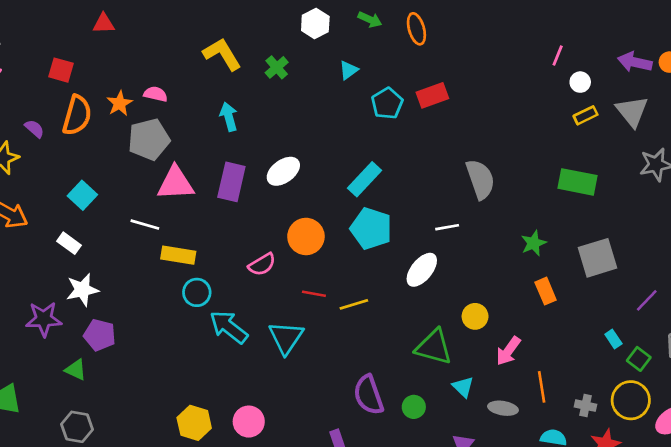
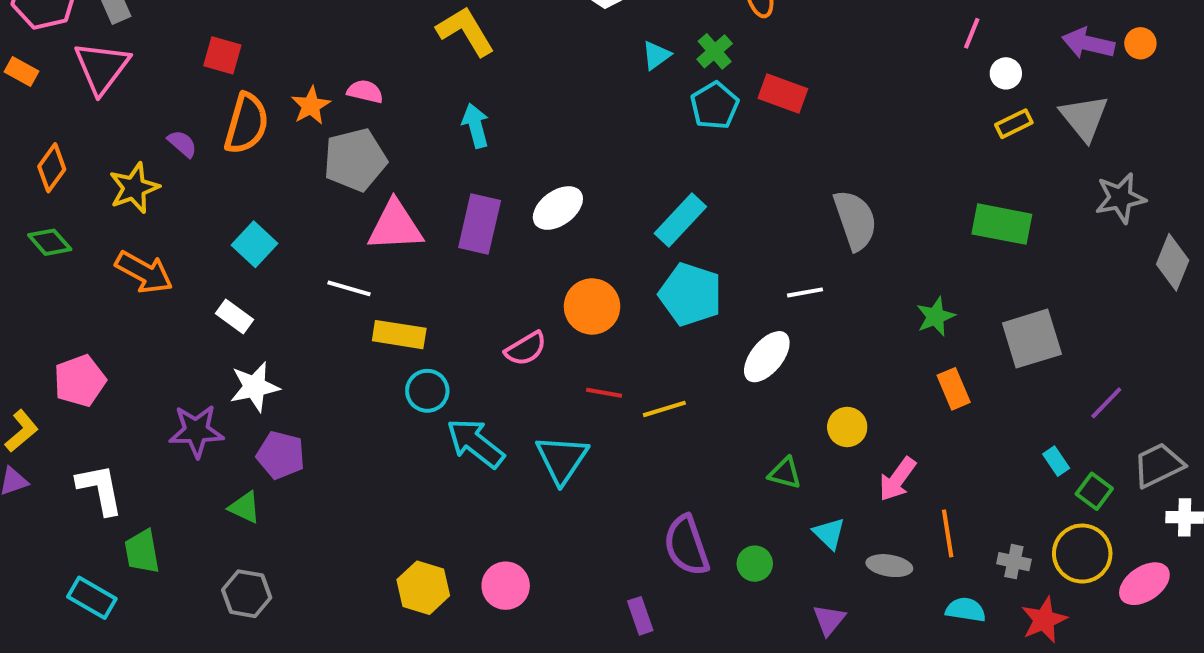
green cross: (277, 67) -> (715, 51), moved
red rectangle: (432, 95) -> (783, 94), turned 40
green triangle: (434, 347) -> (785, 473), size x0.6

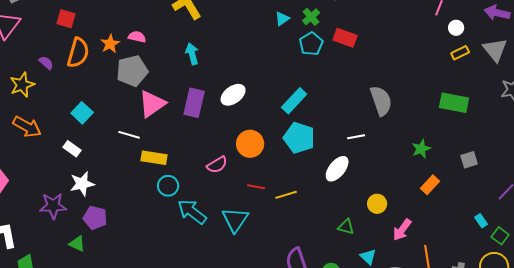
pink triangle: (395, 226) -> (152, 104), turned -32
gray square: (1032, 339) -> (469, 160), size x0.6
orange rectangle: (954, 389) -> (430, 185), turned 66

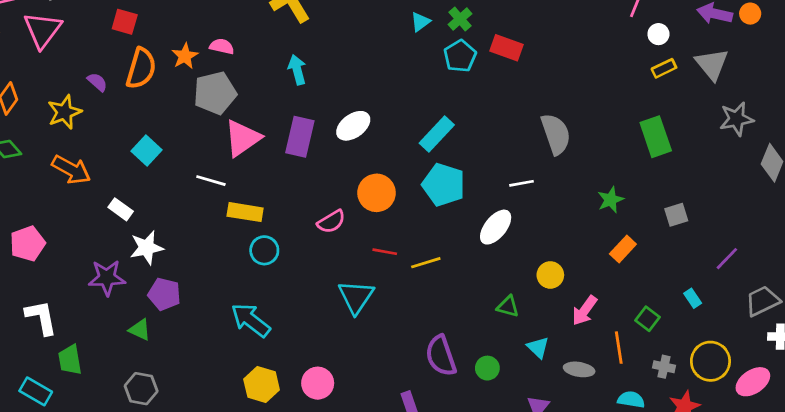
green rectangle: (454, 103) -> (656, 137), turned 60
white rectangle: (72, 149) -> (121, 209), moved
cyan arrow: (192, 212) -> (251, 320), moved
green square: (500, 236) -> (648, 319), moved

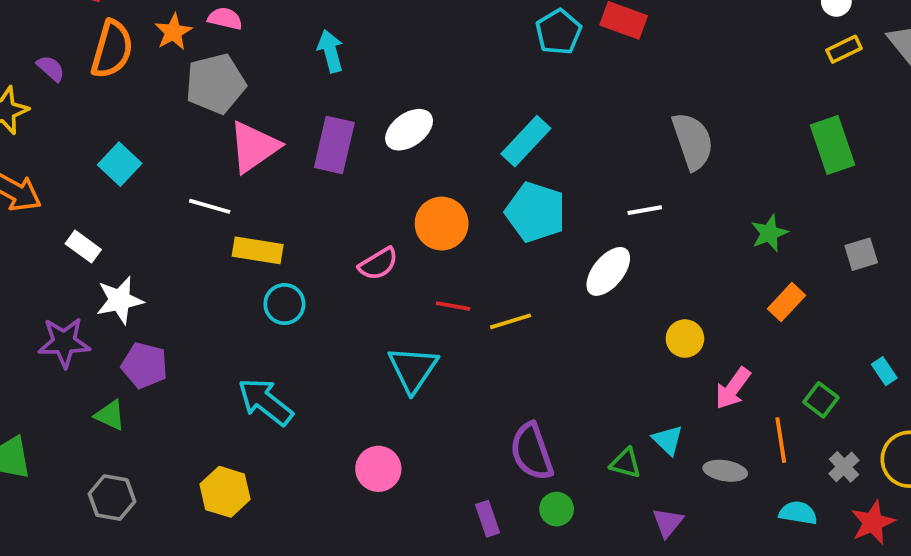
green triangle: (508, 306) -> (626, 463), moved
gray cross: (664, 367) -> (844, 467), turned 35
green circle: (487, 368) -> (557, 509), moved
pink circle: (318, 383) -> (378, 469), moved
yellow hexagon: (262, 384) -> (225, 492), moved

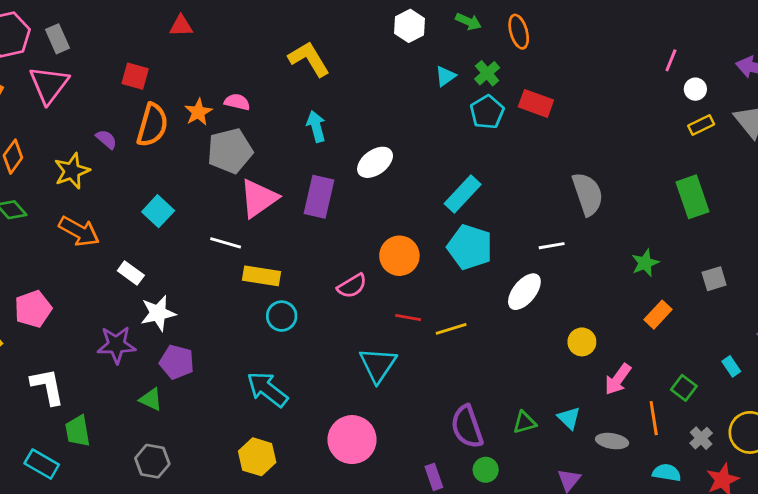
white ellipse: (409, 130) -> (375, 162), moved
green triangle: (626, 463) -> (524, 422), moved, turned -30
pink circle: (378, 469) -> (352, 440), size x1.4
yellow hexagon: (225, 492) -> (257, 457), moved

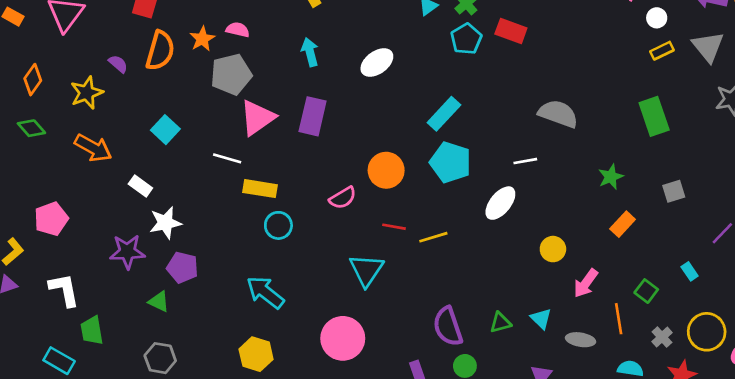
white ellipse: (375, 162) -> (377, 63), moved
gray semicircle: (588, 194) -> (558, 114), turned -51

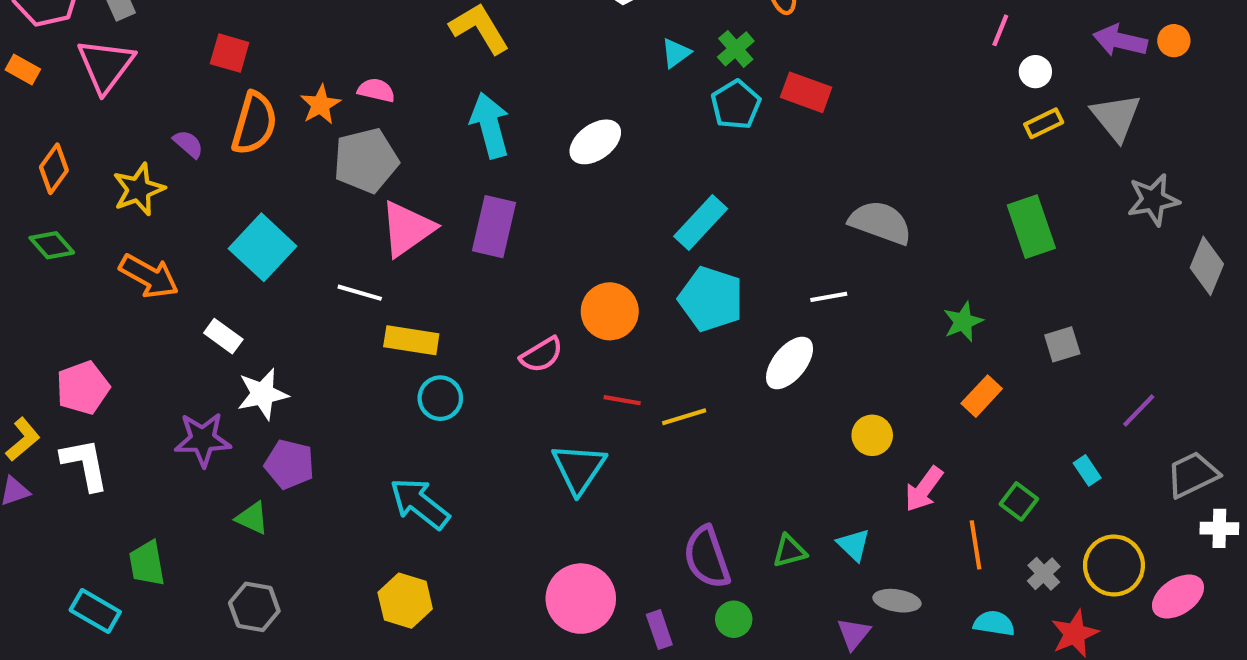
cyan arrow: (310, 52) -> (490, 125), size x1.4
cyan square: (165, 130) -> (263, 247), size x1.4
white L-shape: (64, 290) -> (85, 464), moved
pink circle: (343, 338) -> (581, 599), moved
gray ellipse: (581, 340) -> (897, 601), moved

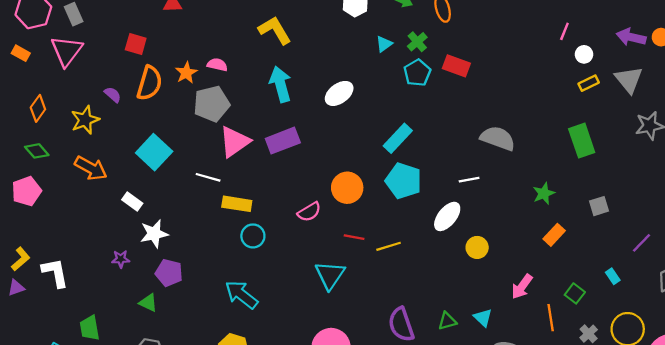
purple rectangle: (494, 227) -> (283, 141), turned 56
pink pentagon: (83, 388) -> (26, 191), moved
yellow circle: (872, 435) -> (477, 247), moved
purple star: (203, 439) -> (121, 259), size x0.6

